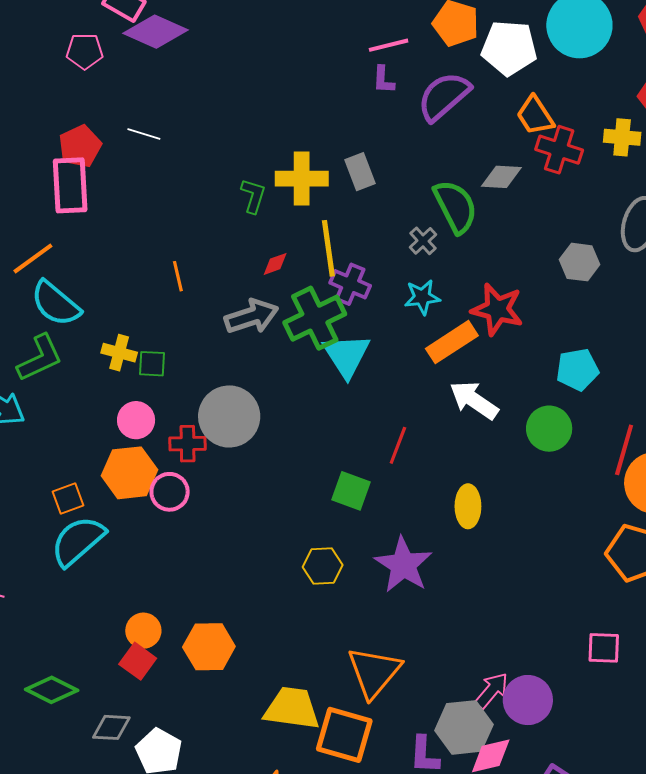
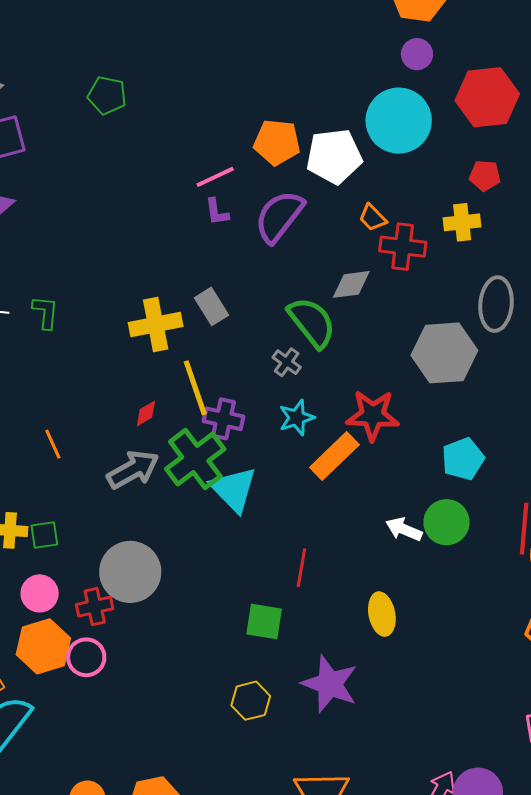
orange trapezoid: (535, 116) -> (373, 218), size x0.7
green L-shape: (253, 196) -> (45, 312), moved
gray hexagon: (580, 262) -> (444, 353), size x1.6
white arrow: (474, 400) -> (404, 529), moved, size x0.7

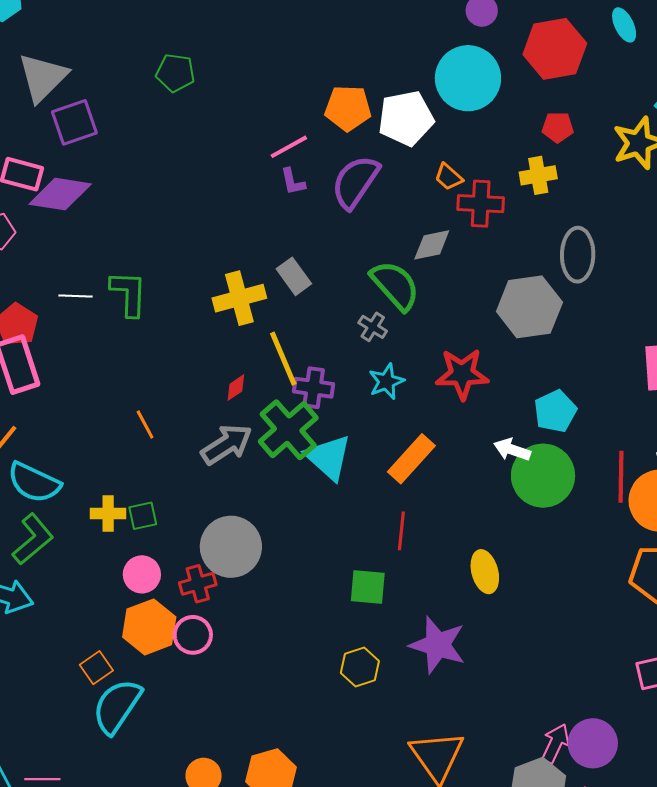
green L-shape: (45, 312) -> (129, 294), size x1.4
orange rectangle: (334, 456) -> (411, 459), moved
green circle: (446, 522) -> (543, 476), size x1.4
white arrow: (404, 529) -> (512, 450), moved

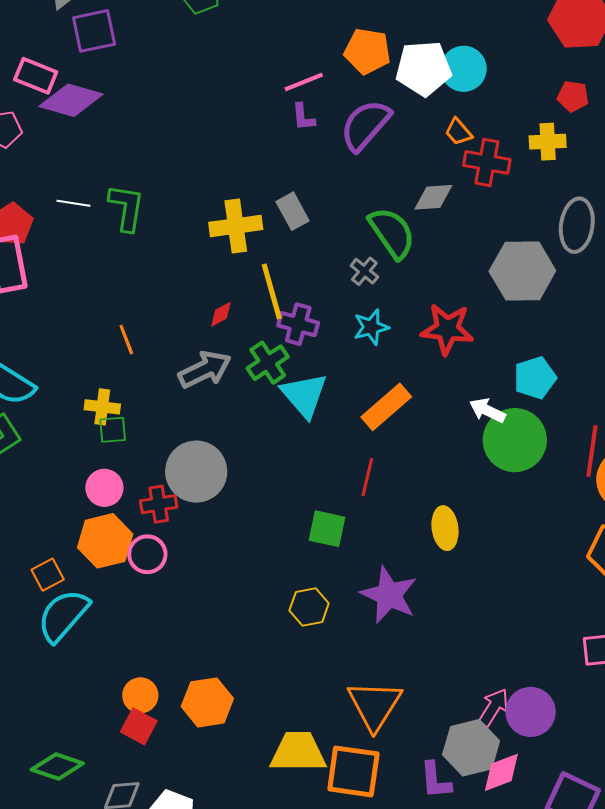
cyan circle: (468, 78) -> (464, 69), moved, size x0.7
green cross: (288, 430) -> (268, 363), size x0.7
yellow cross: (108, 514) -> (102, 407), moved

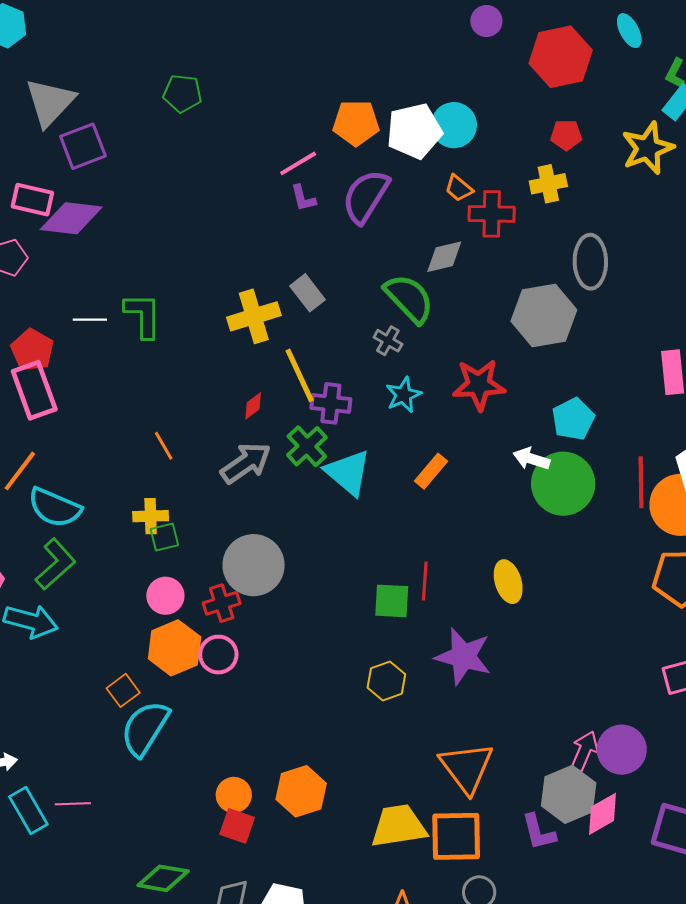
orange rectangle: (386, 407) -> (431, 471), size x0.7
red line: (367, 477) -> (425, 581), moved

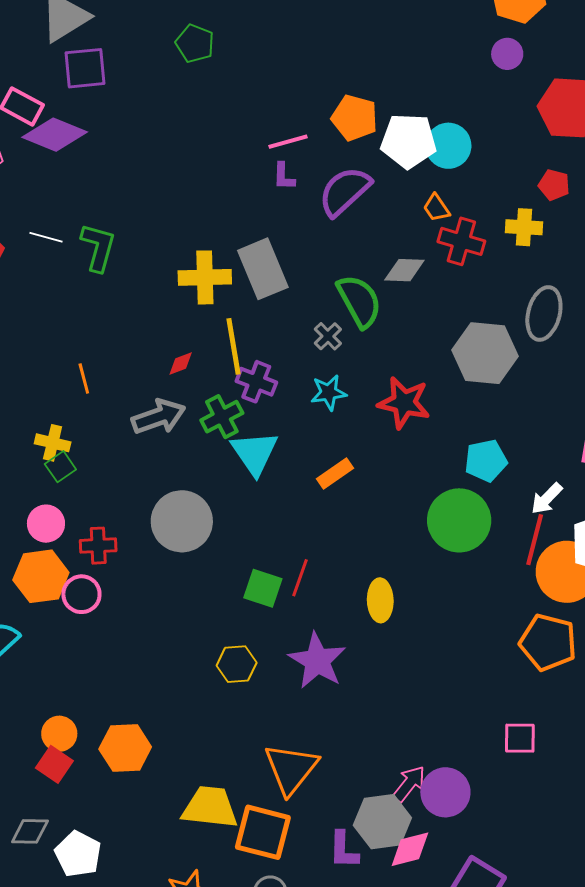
gray rectangle: (307, 293) -> (263, 269), size x1.6
white arrow: (531, 459) -> (547, 499), moved, turned -78
green square: (164, 537) -> (60, 467), turned -36
gray circle: (254, 565) -> (182, 521), moved

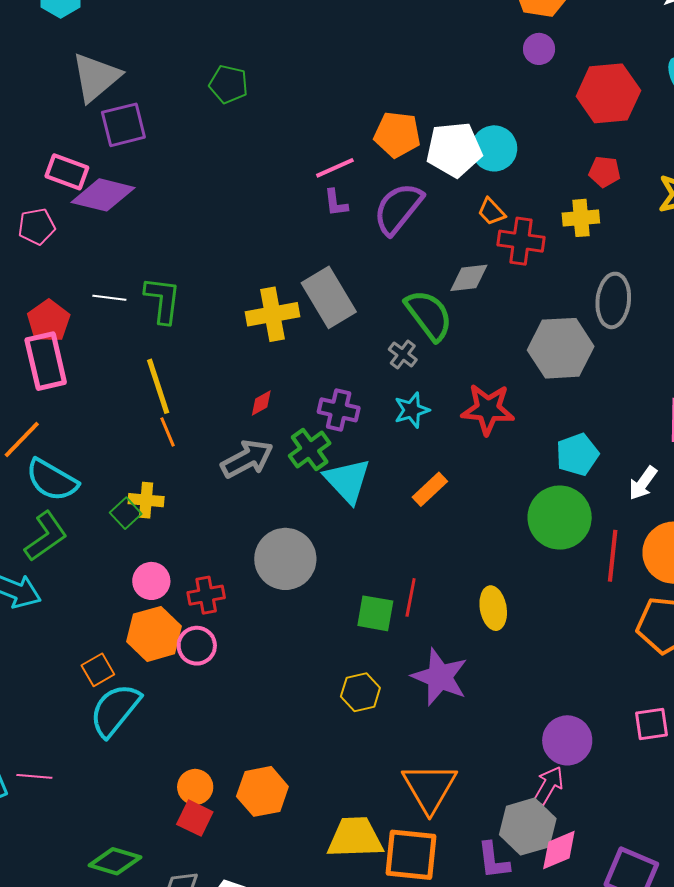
yellow line: (233, 346) -> (158, 386), moved
green square: (60, 467) -> (126, 513), moved
red line: (535, 540) -> (613, 556), moved
purple circle: (445, 792) -> (567, 740), moved

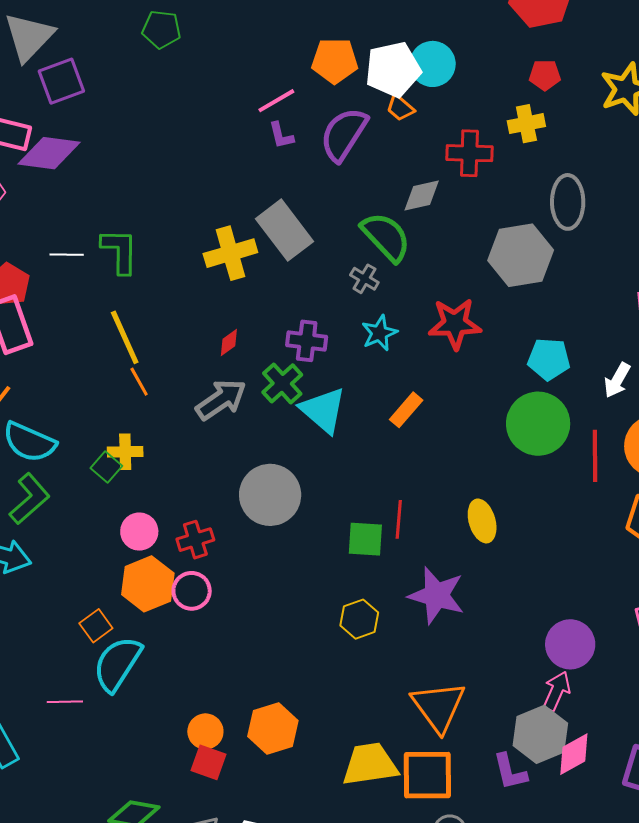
orange trapezoid: (491, 212) -> (400, 108), moved
cyan pentagon: (577, 454) -> (549, 359), turned 30
pink line: (34, 776) -> (65, 702), moved

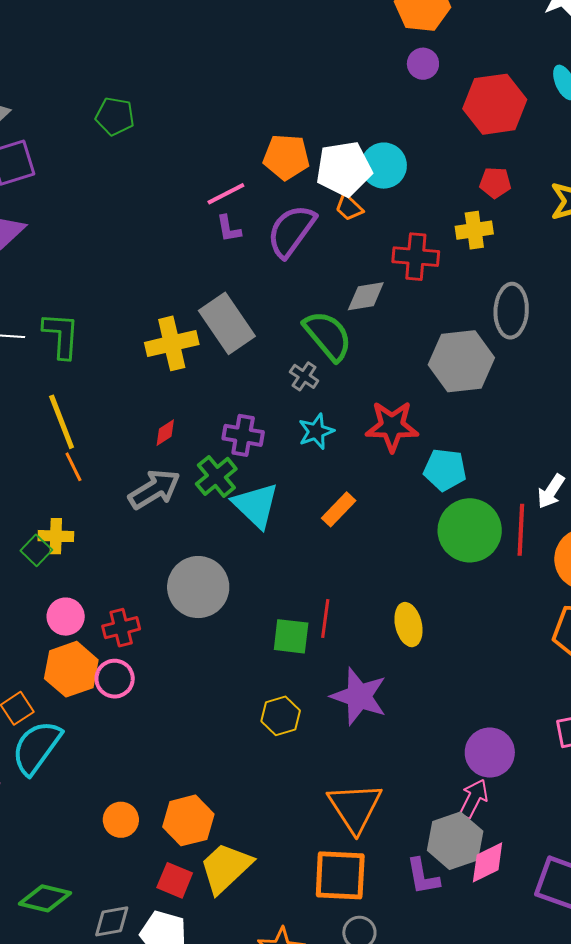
cyan pentagon: (549, 359) -> (445, 470), moved
red line: (595, 456) -> (521, 530), moved
red square: (208, 762) -> (175, 880), moved
yellow trapezoid: (370, 764) -> (226, 868), moved, turned -38

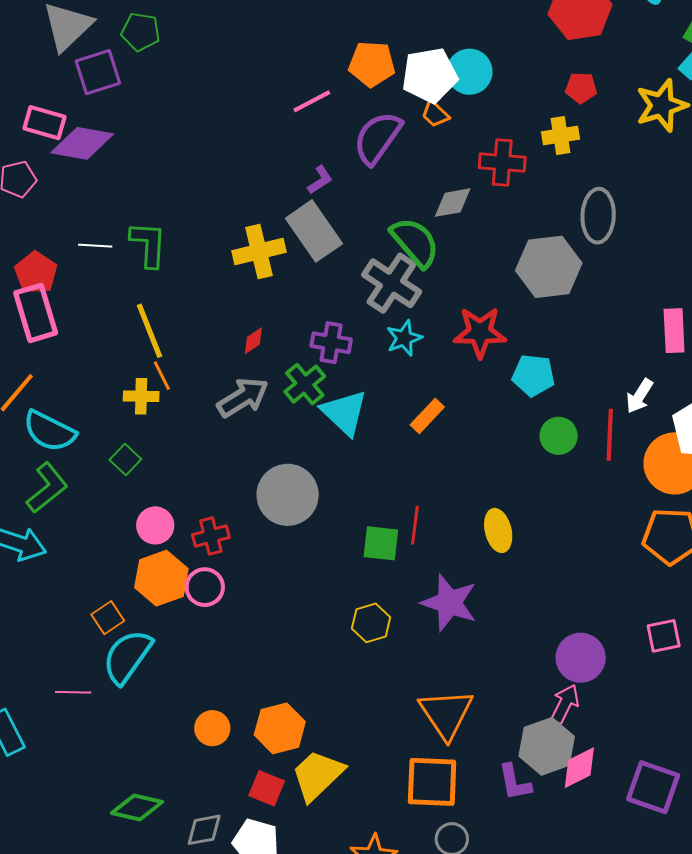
green pentagon: (115, 116) -> (141, 32), moved
purple L-shape: (229, 229) -> (320, 180), moved, turned -112
gray cross: (304, 376) -> (392, 283), size x2.0
green circle: (470, 530) -> (559, 436), size x0.6
yellow cross: (56, 536) -> (141, 396), moved

